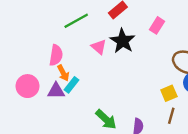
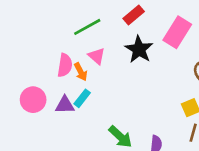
pink rectangle: (157, 25) -> (177, 32), size x1.6
pink triangle: (99, 47) -> (97, 56), moved
orange arrow: (63, 73) -> (81, 72), moved

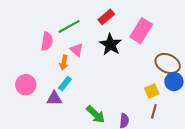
pink semicircle: (65, 65) -> (47, 41), moved
orange arrow: (81, 72) -> (64, 62), turned 40
purple triangle: (65, 105) -> (54, 98), moved

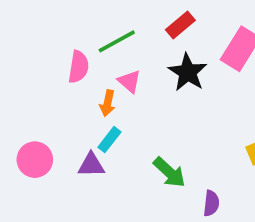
pink circle: (26, 85) -> (35, 160), moved
green arrow: (96, 114) -> (169, 172), moved

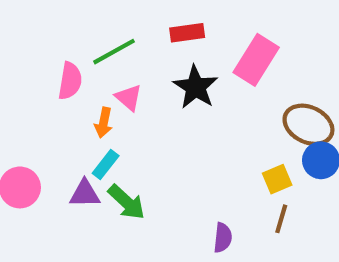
red rectangle: (180, 25) -> (187, 33), turned 32
green arrow: (169, 172) -> (127, 202), moved

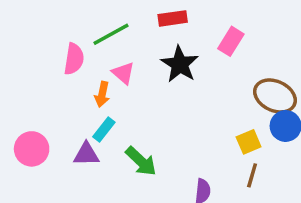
pink rectangle: (256, 60) -> (231, 41), size x0.7
green arrow: (127, 202) -> (141, 161), moved

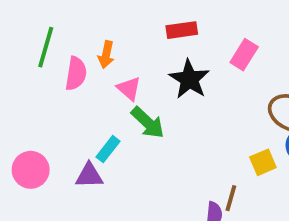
green line: (111, 34) -> (46, 47), moved, turned -45
orange arrow: (102, 94) -> (106, 55), moved
green arrow: (141, 161) -> (148, 123), moved
brown line: (252, 175) -> (231, 198), moved

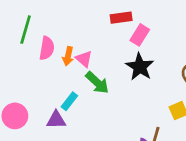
orange arrow: (106, 55) -> (68, 56), moved
pink rectangle: (244, 55) -> (140, 35), moved
black star: (189, 79) -> (140, 67), moved

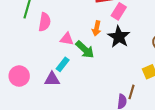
orange arrow: (68, 56) -> (97, 28), moved
pink triangle: (84, 59) -> (67, 39), moved, turned -32

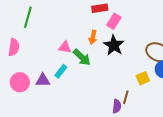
pink semicircle: (45, 22) -> (14, 47), moved
purple triangle: (52, 79) -> (43, 80), moved

